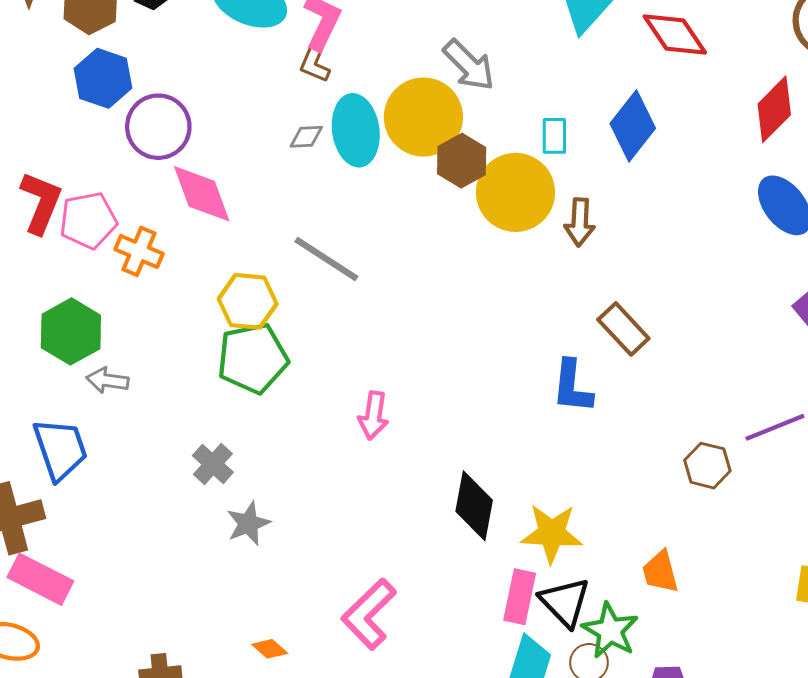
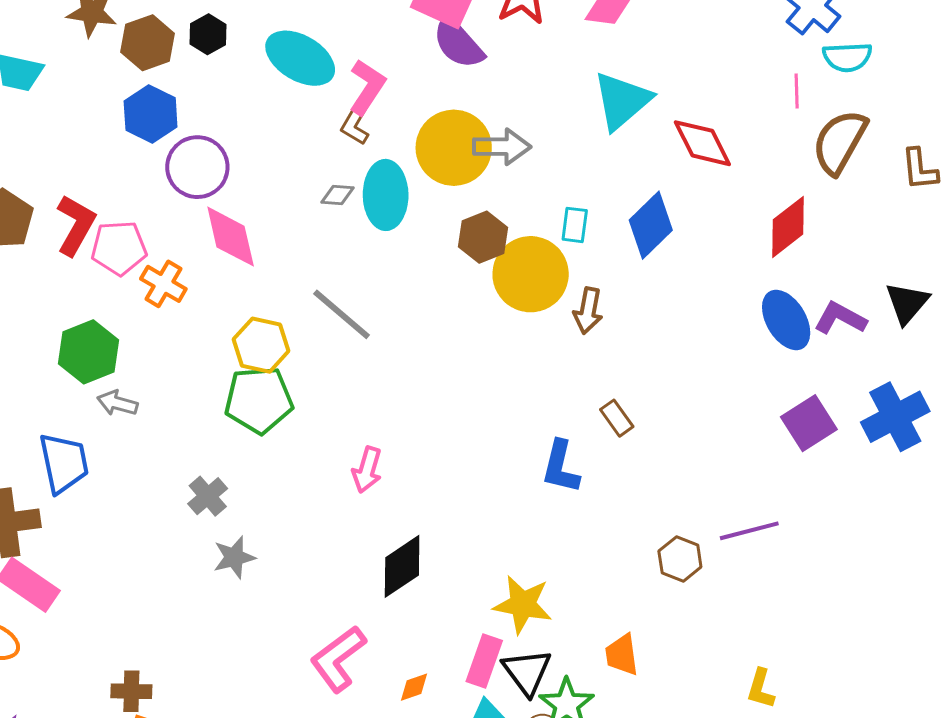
gray arrow: (469, 65) -> (502, 147), turned -52
yellow circle: (423, 117) -> (454, 148), moved
brown rectangle: (623, 329) -> (617, 418), size x0.7
black diamond: (474, 506) -> (402, 566), moved, turned 38
orange diamond: (270, 649) -> (414, 687), moved, turned -68

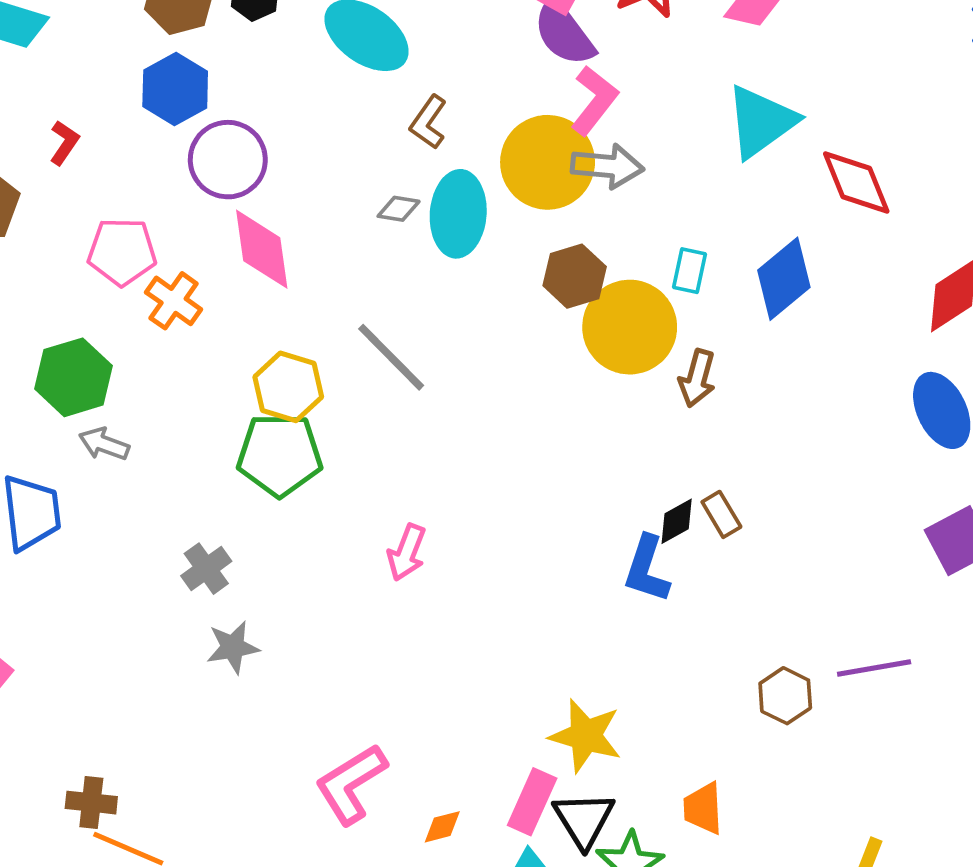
pink L-shape: (367, 87) -> (594, 100), moved
red L-shape: (76, 225) -> (64, 143), moved, size x0.6
black diamond: (402, 566) -> (677, 521), moved, size x0.6

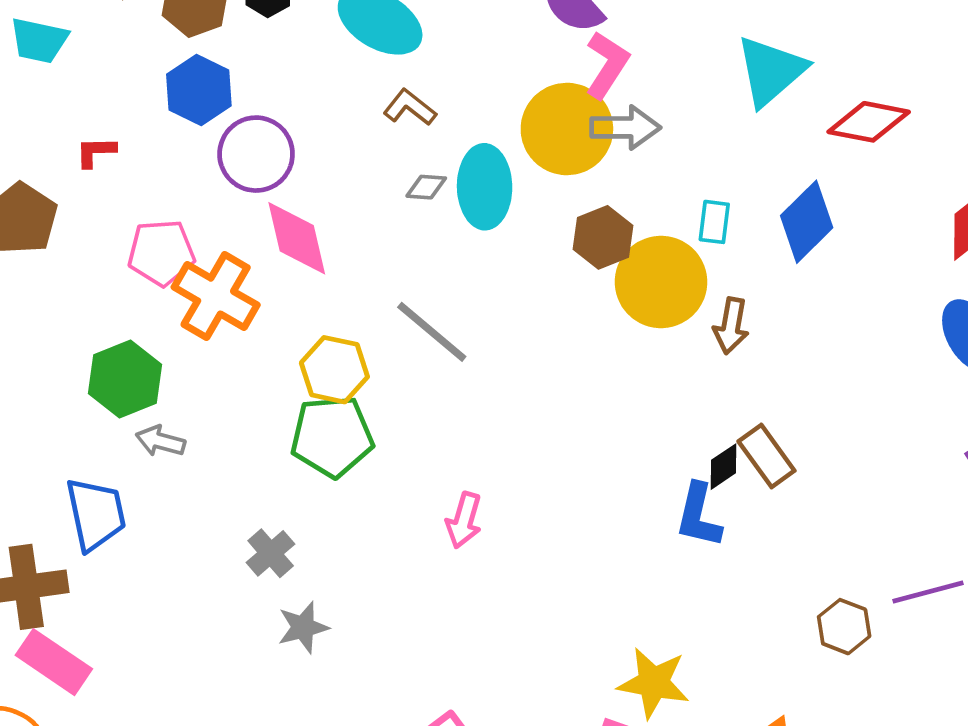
brown L-shape: (428, 122) -> (410, 107), moved, turned 98
red L-shape: (64, 143) -> (96, 152), turned -120
red diamond: (856, 182) -> (869, 122), turned -52
orange cross: (174, 301) -> (216, 296), size x1.5
brown rectangle: (721, 514) -> (766, 456), size x1.4

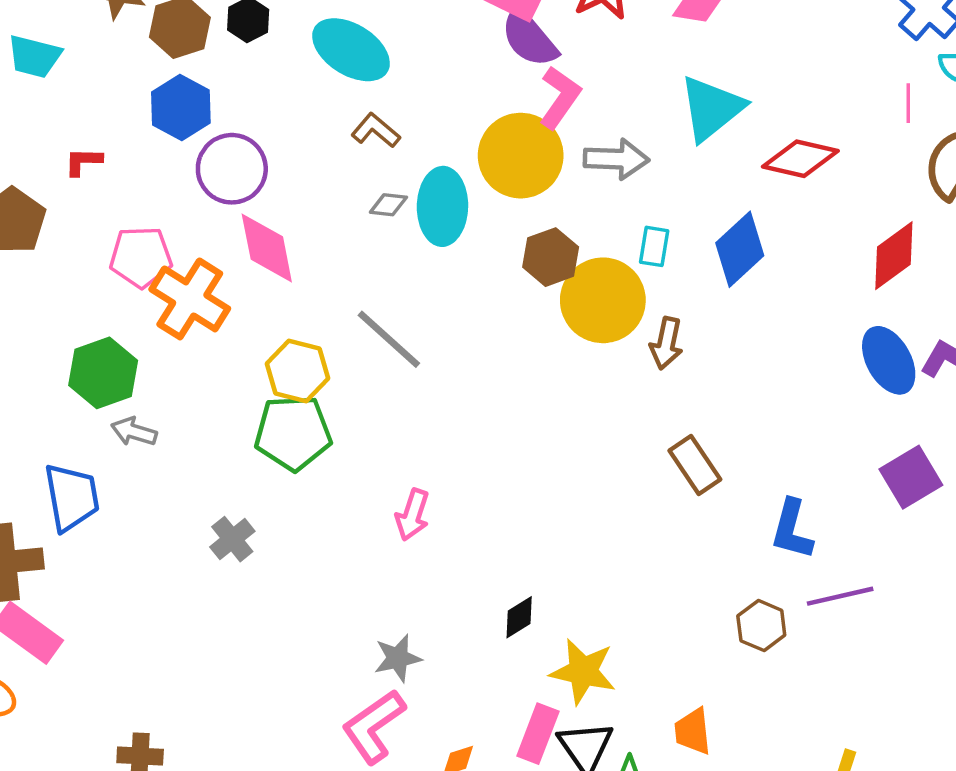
gray arrow: (625, 127) -> (616, 159), moved
black diamond: (723, 467) -> (519, 617), moved
blue L-shape: (699, 516) -> (792, 530), moved
gray star: (303, 627) -> (398, 658), moved

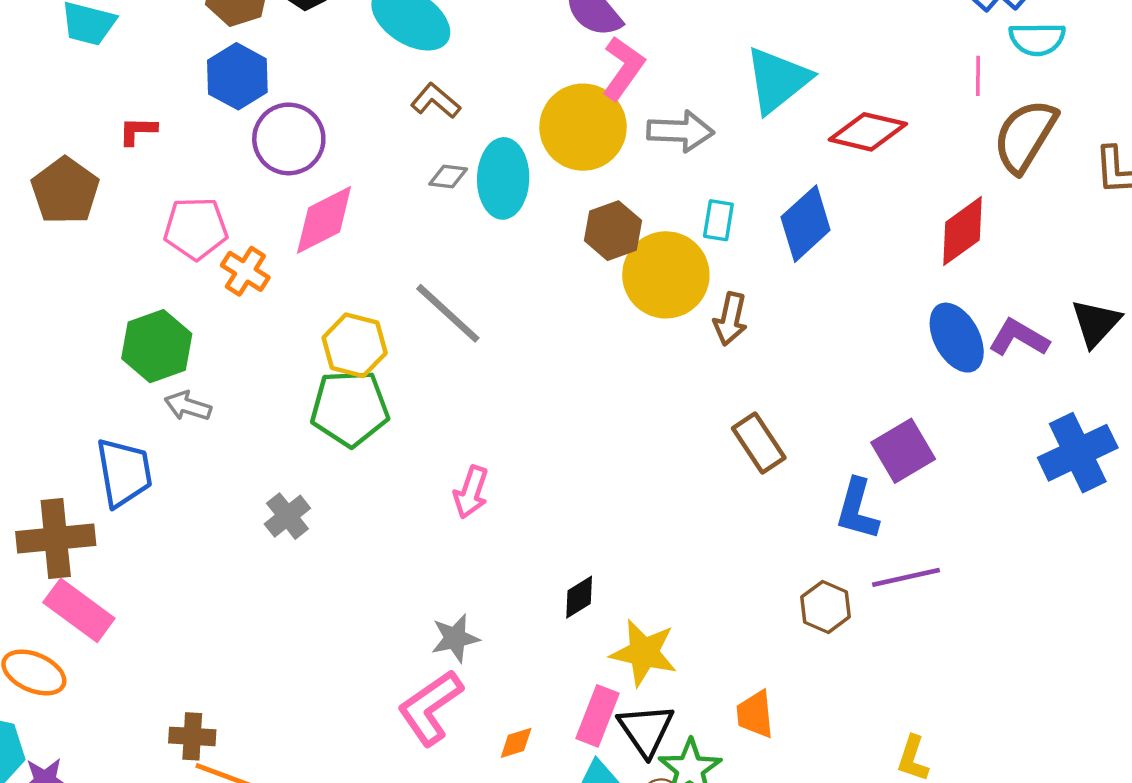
pink diamond: (267, 248) -> (324, 220), turned 74
orange cross: (190, 299) -> (245, 271), size x0.6
purple square: (911, 477) -> (903, 451), moved

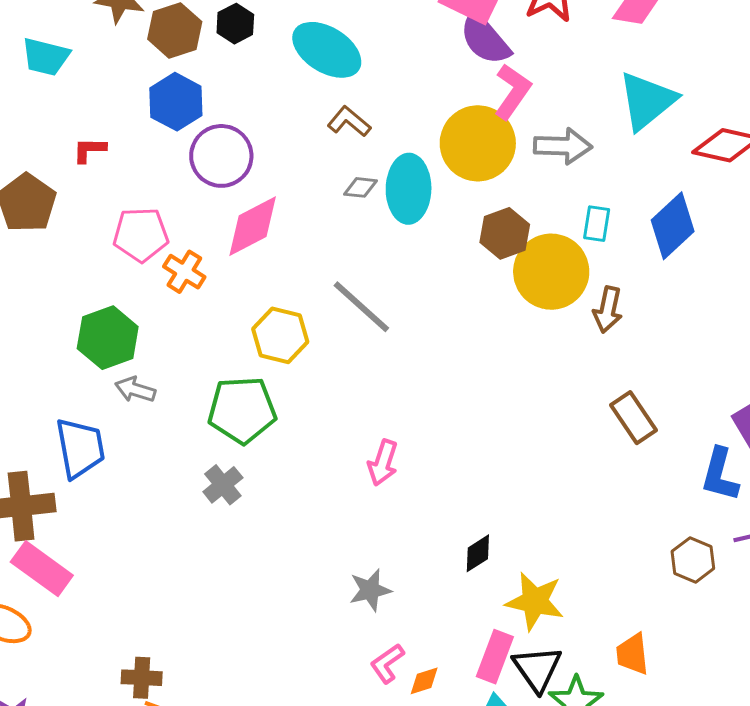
green pentagon: (350, 408) -> (242, 410), moved
pink L-shape: (430, 708) -> (387, 663), moved, size x0.6

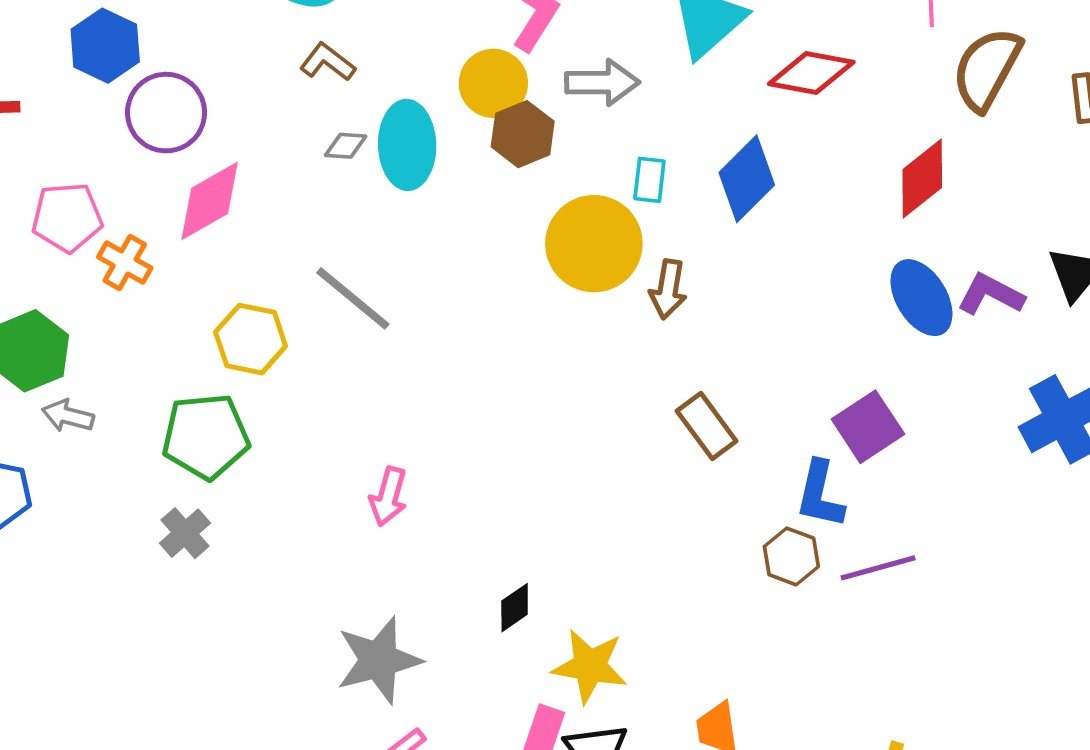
yellow circle: (478, 143) -> (493, 83), size x0.7
brown hexagon: (505, 233) -> (523, 134), moved
brown hexagon: (693, 560) -> (791, 556), moved
gray star: (370, 590) -> (379, 660), size x1.6

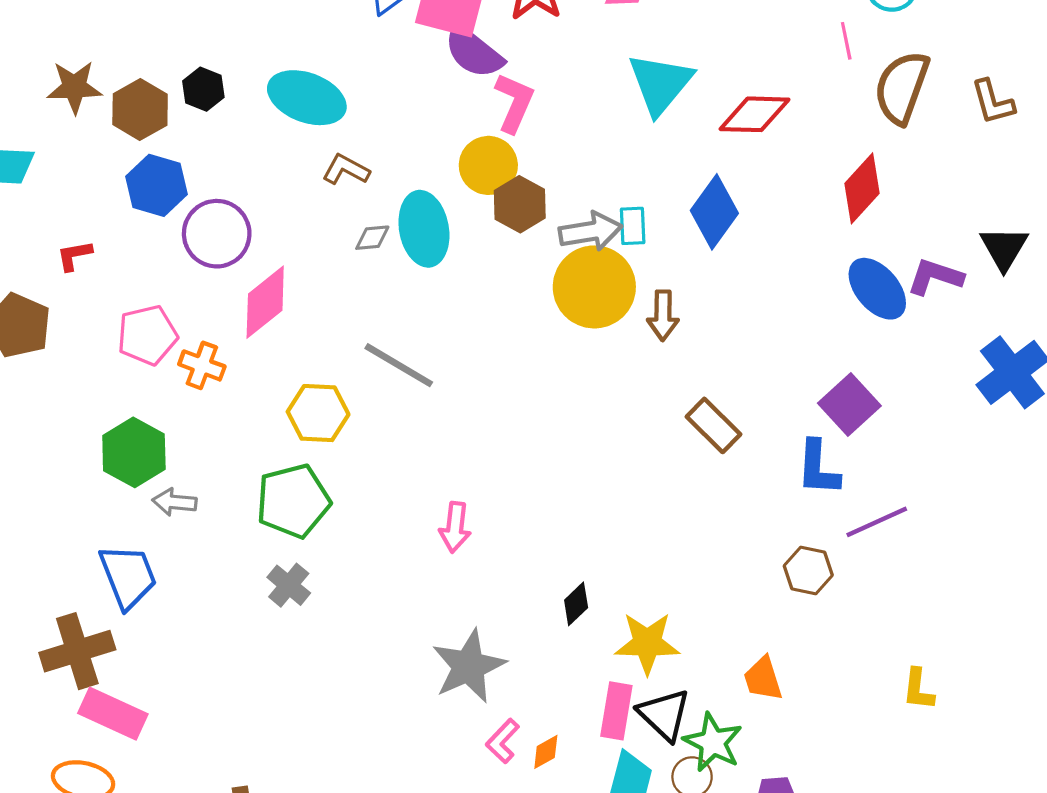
gray arrow: (602, 83) -> (590, 231), moved
brown hexagon: (791, 556) -> (808, 570), moved

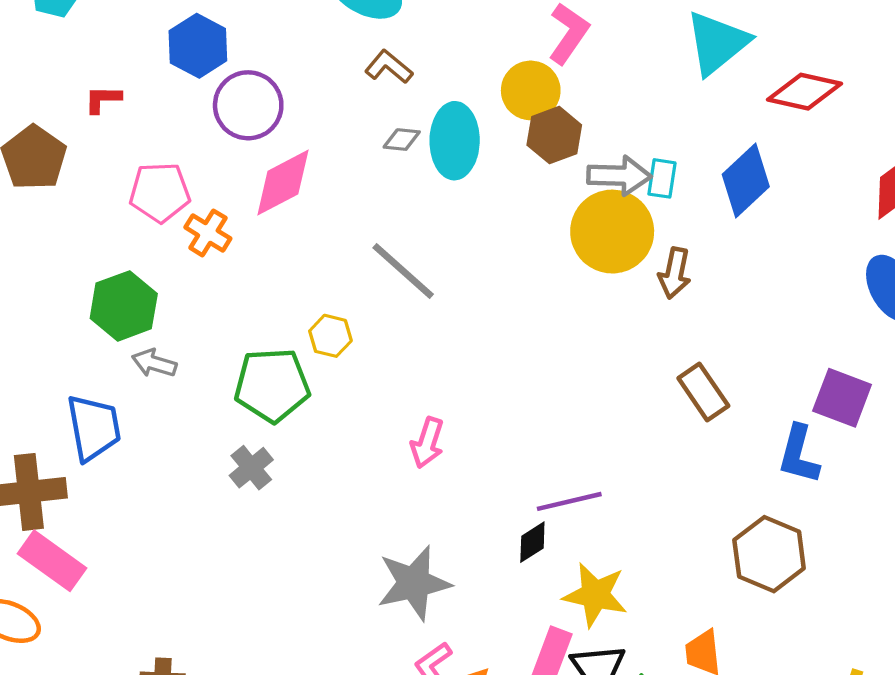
purple square: (849, 405) -> (842, 398), turned -38
yellow hexagon: (318, 413) -> (330, 336), moved, size x0.7
purple line: (877, 522) -> (569, 501), moved
brown hexagon: (808, 570) -> (769, 554), size x1.5

